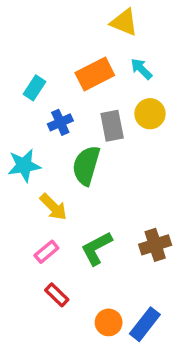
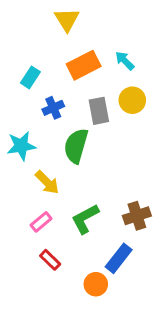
yellow triangle: (124, 22) -> (67, 20), moved, turned 36
blue rectangle: (145, 324) -> (119, 258), moved

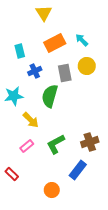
cyan rectangle: (30, 77) -> (20, 51), turned -48
red rectangle: (50, 260) -> (12, 174), moved
orange circle: (96, 284) -> (52, 190), moved

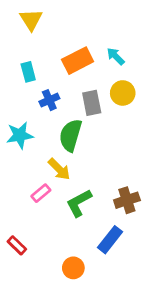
yellow triangle: (44, 13) -> (31, 20), moved
yellow arrow: (31, 120) -> (59, 169), moved
pink rectangle: (27, 146) -> (41, 193), moved

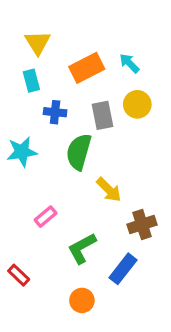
yellow triangle: (31, 20) -> (38, 43), moved
blue cross: (49, 100) -> (55, 112), turned 30
yellow arrow: (59, 169) -> (109, 190), moved
green L-shape: (79, 203) -> (82, 248), moved

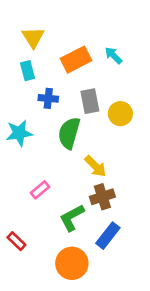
yellow circle: (137, 104) -> (120, 114), moved
brown cross: (142, 225) -> (102, 197), moved
orange circle: (82, 300) -> (72, 263), size x1.5

